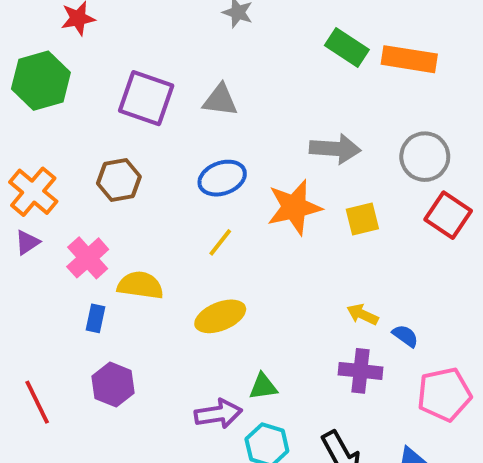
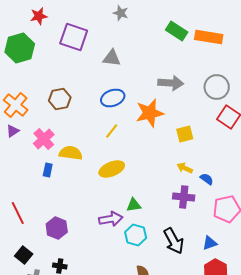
purple square: (146, 98) -> (74, 37), moved
yellow square: (362, 219) -> (185, 134), moved
purple hexagon: (113, 385) -> (57, 228), moved

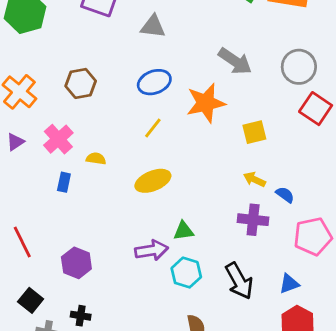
gray arrow: (171, 83) -> (235, 61), turned 30
purple triangle: (13, 131) -> (15, 142), moved
yellow semicircle: (71, 153) -> (96, 159), size x0.6

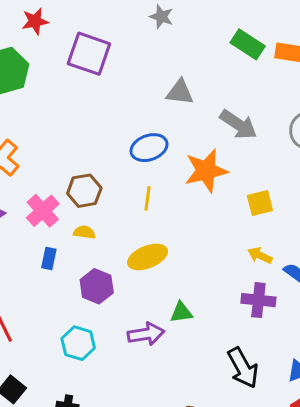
gray triangle: (153, 26) -> (180, 92), moved
brown hexagon: (81, 83) -> (84, 191), moved
yellow line: (153, 128) -> (148, 198), turned -30
purple hexagon: (76, 263) -> (97, 286), moved
cyan hexagon: (186, 273) -> (78, 343), moved

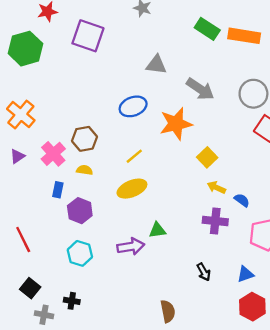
yellow line: (148, 198) -> (134, 156), moved, turned 42
yellow square: (260, 203) -> (207, 157), moved, turned -30
purple hexagon: (97, 286) -> (80, 211), moved
black arrow: (243, 368) -> (204, 272), size x0.6

